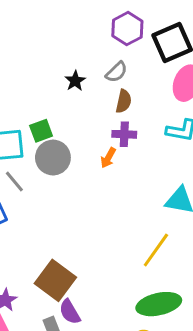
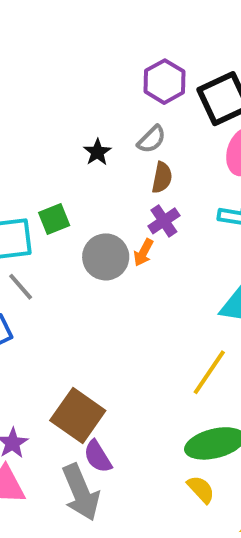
purple cross: (124, 134) -> (164, 221), turned -35
gray circle: (53, 158) -> (106, 257), moved

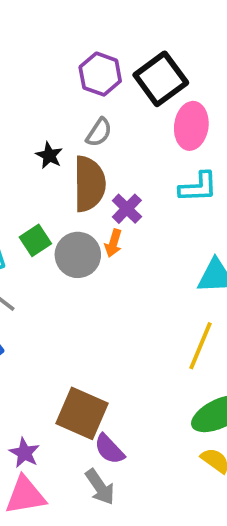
brown semicircle: (162, 178) -> (89, 184), moved, size x1.8
green square: (54, 219) -> (35, 240), moved
gray arrow: (81, 492) -> (100, 487), size x0.7

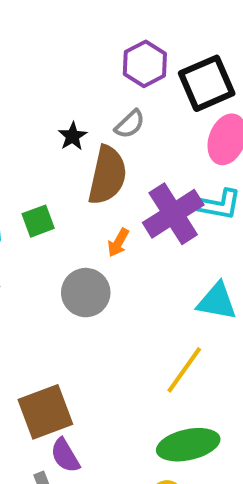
purple cross: (127, 209) -> (173, 214), moved, size x1.8
gray circle: (78, 255) -> (86, 293), moved
brown square: (82, 413) -> (45, 412), turned 33

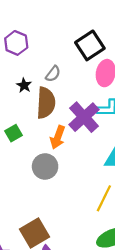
purple hexagon: (145, 64) -> (16, 43), moved
orange arrow: (118, 243) -> (58, 137), size x1.5

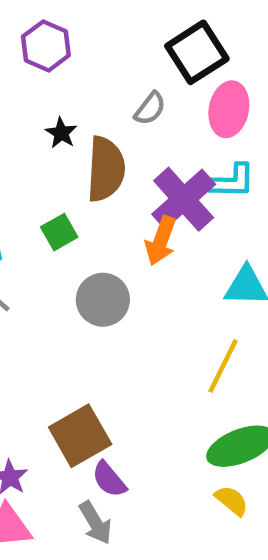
gray semicircle: (53, 74) -> (150, 109), moved
green square: (14, 133) -> (59, 232), moved
orange arrow: (58, 137) -> (161, 241), moved

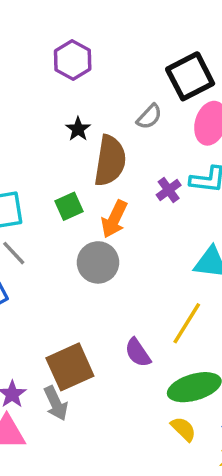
purple cross: (184, 199) -> (169, 190), size x0.5
orange arrow: (161, 241) -> (114, 219), moved
purple semicircle: (109, 479) -> (138, 353), moved
gray arrow: (95, 523) -> (56, 403), moved

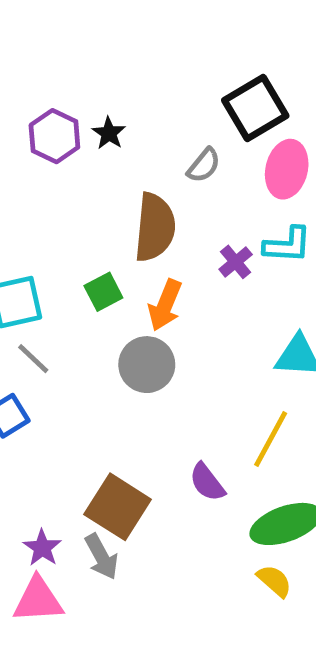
purple hexagon: (73, 60) -> (54, 136), moved
black star: (78, 129) -> (109, 133), moved
brown square: (70, 367) -> (118, 507), turned -30

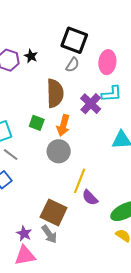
black square: (255, 108) -> (74, 40), moved, turned -32
purple cross: (236, 262) -> (91, 104), size x1.5
green square: (103, 292) -> (37, 123), turned -35
yellow line: (271, 439) -> (80, 181), moved

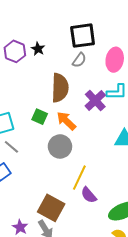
black square: (74, 40) -> (83, 36), turned -32
orange arrow: (63, 125) -> (66, 121), turned 115

